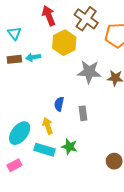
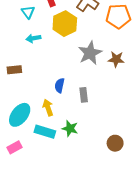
cyan triangle: (14, 33) -> (28, 12), moved
brown rectangle: (14, 59) -> (14, 70), moved
gray star: (89, 72) -> (90, 53), turned -30

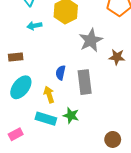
brown star: (116, 59) -> (117, 57), moved
gray rectangle: (84, 95) -> (85, 82), size x1.6
cyan ellipse: (20, 115) -> (21, 87), moved
brown circle: (115, 143) -> (113, 139), moved

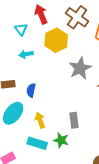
blue semicircle: (61, 73) -> (31, 90), moved
gray rectangle: (85, 82) -> (74, 120), moved, size x0.7

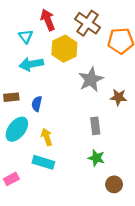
cyan arrow: (26, 54) -> (31, 64), size x1.5
gray rectangle: (74, 120) -> (95, 126), moved
green star: (61, 140) -> (96, 158), moved

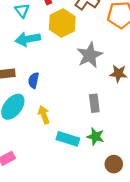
cyan rectangle: (43, 162) -> (68, 139), moved

